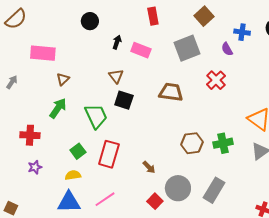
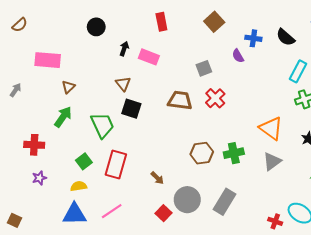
brown semicircle: (16, 19) -> (20, 25), size x0.7
gray square: (187, 48) -> (204, 68), moved, size x0.6
red cross: (216, 80) -> (215, 98), moved

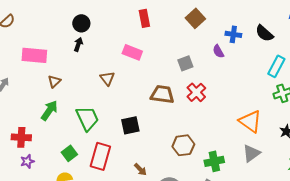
black arrow: (124, 49) -> (78, 44), moved
black square: (131, 109) -> (130, 125), moved, turned -30
green cross: (234, 153) -> (214, 161), moved
purple star: (39, 178) -> (27, 161), moved

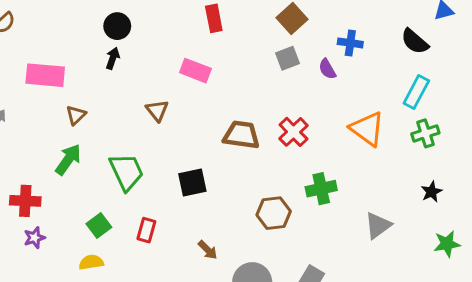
black semicircle: (264, 33) -> (415, 41), moved
gray square: (185, 63) -> (287, 58), moved
orange triangle: (250, 121) -> (367, 129), moved
red rectangle: (100, 156) -> (146, 230), size x0.6
green cross: (214, 161) -> (321, 189), moved

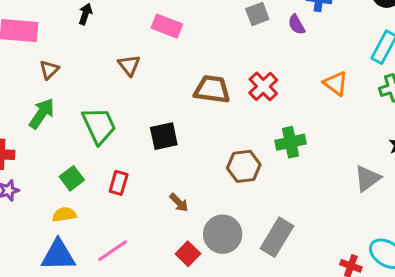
orange triangle: (367, 129) -> (336, 83), size x0.7
gray triangle: (378, 225) -> (367, 178), moved

